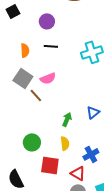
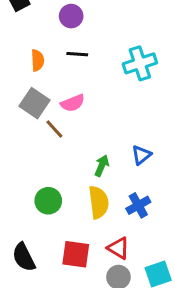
yellow semicircle: (65, 143) -> (99, 202), size x1.5
blue cross: (91, 154) -> (138, 205), moved
red square: (50, 165) -> (76, 254), moved

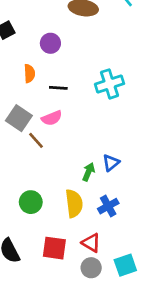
black line: (77, 54) -> (58, 88), moved
orange semicircle: (38, 60) -> (29, 73), moved
green arrow: (102, 166) -> (89, 172), moved

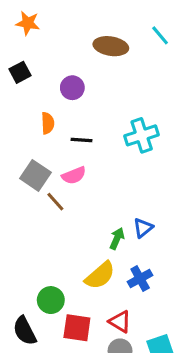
green circle: (31, 202) -> (51, 300), moved
yellow semicircle: (74, 203) -> (100, 275), turned 56

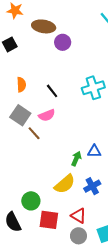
brown ellipse: (111, 46) -> (44, 26), moved
purple circle: (72, 88) -> (63, 42), moved
orange semicircle: (48, 123) -> (21, 85), moved
black line: (82, 140) -> (52, 91), turned 48
blue triangle: (143, 228) -> (94, 151), turned 40

